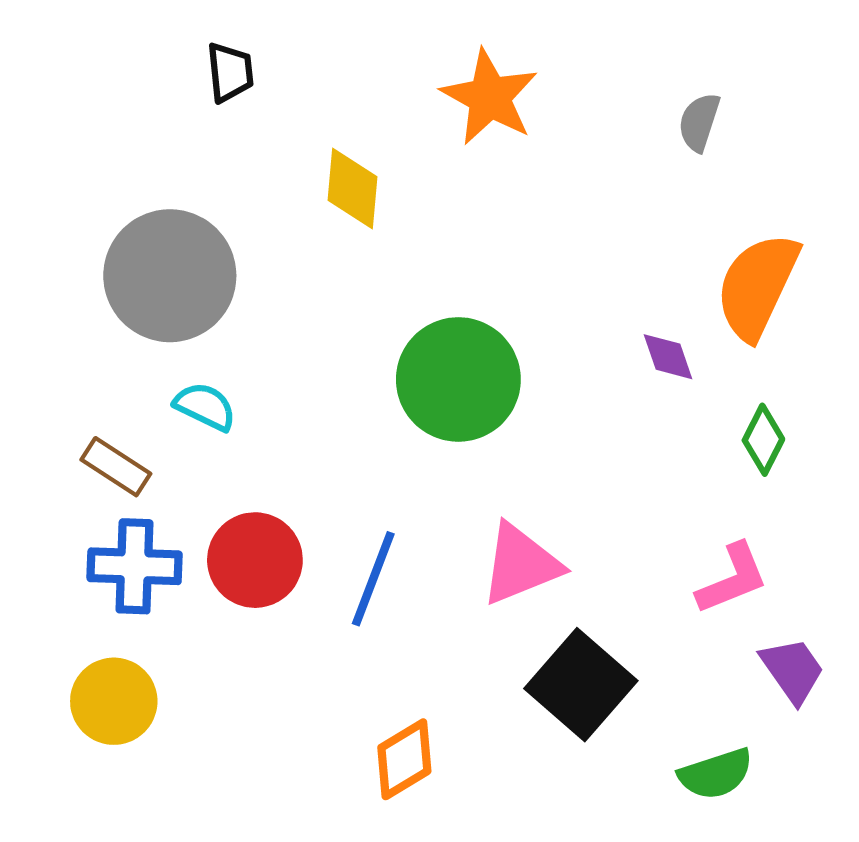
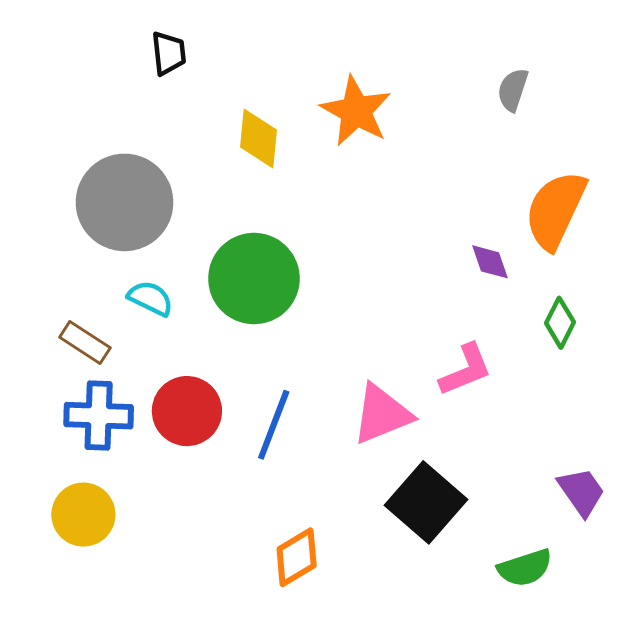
orange star: (489, 97) -> (356, 111), moved
green circle: (458, 379) -> (254, 279), moved
pink L-shape: (732, 579) -> (466, 370), moved

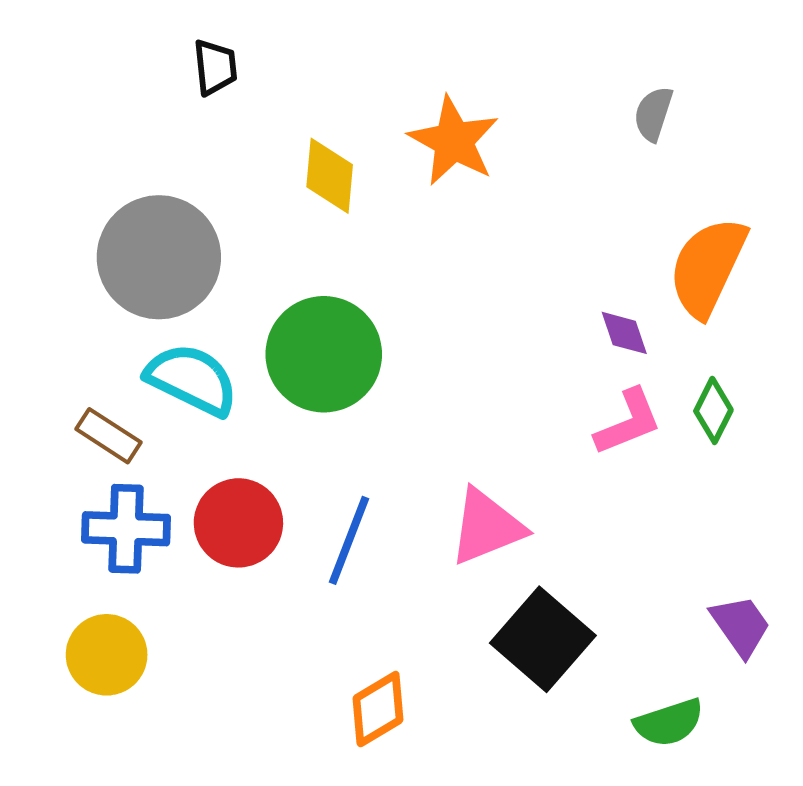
cyan semicircle: (150, 298) -> (192, 379), size x1.6
pink L-shape: (466, 370) -> (628, 422), moved

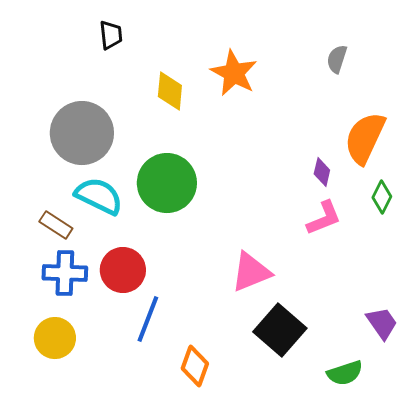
purple diamond: (624, 333) -> (322, 172), turned 32
green diamond: (713, 410) -> (382, 197), moved
blue line: (349, 540) -> (148, 319), moved
orange diamond: (378, 709) -> (195, 366), turned -39

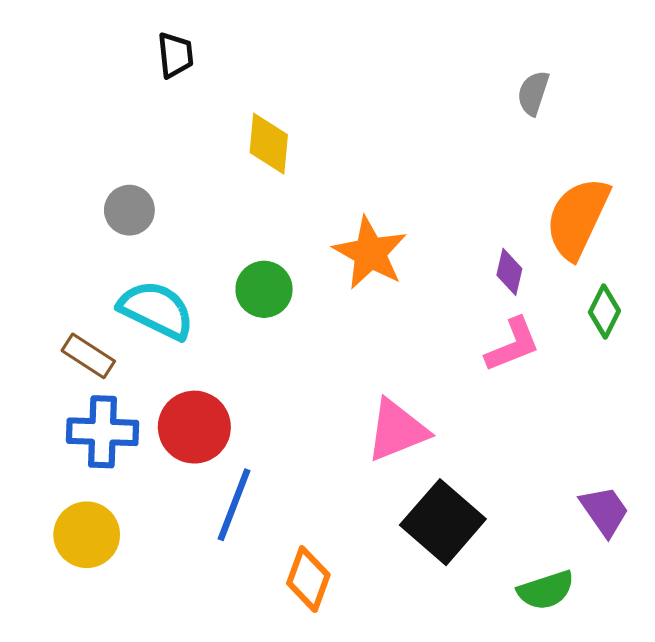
orange star: (234, 73) -> (370, 253), moved
gray circle: (82, 133) -> (129, 210), size x0.5
green circle: (167, 183) -> (264, 289), size x0.6

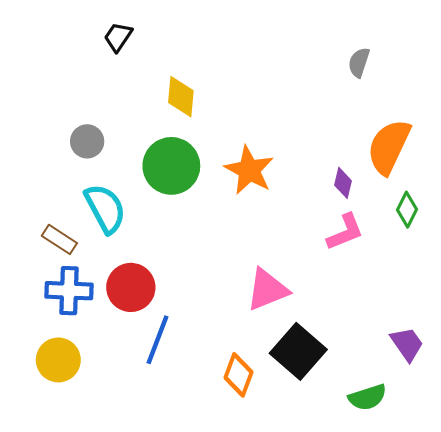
black trapezoid: (175, 55) -> (118, 37), turned -140
green circle: (264, 289) -> (171, 166), moved, size x1.5
cyan semicircle: (156, 310) -> (105, 209), turned 36
orange diamond: (308, 579) -> (239, 375), moved

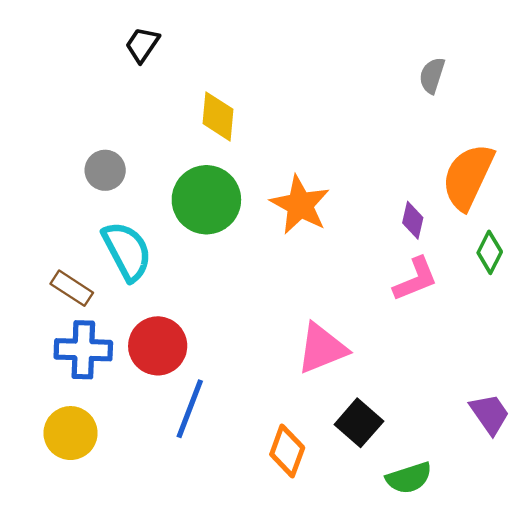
black square: (298, 351) -> (359, 423), size x0.7
green semicircle: (368, 397) -> (409, 478), moved

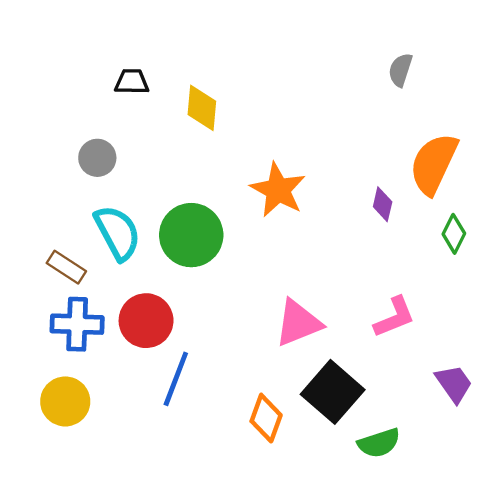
black trapezoid: (142, 45) -> (132, 82), moved, turned 57
green circle: (206, 200) -> (191, 235), moved
pink L-shape: (415, 279) -> (394, 317), moved
black square: (359, 423) -> (333, 392), size x1.4

